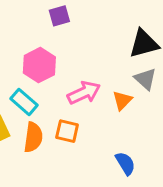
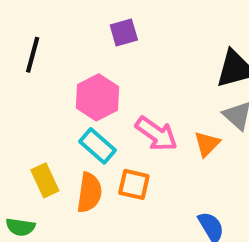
pink arrow: (84, 93) -> (156, 134), turned 60
cyan rectangle: (24, 102) -> (97, 146), moved

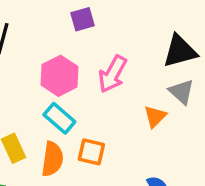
pink arrow: (156, 134) -> (113, 74), moved, turned 84

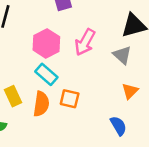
gray triangle: (182, 92) -> (122, 55), moved
orange triangle: (155, 116) -> (130, 91), moved

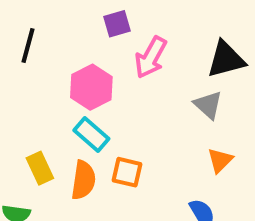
pink arrow: (85, 42) -> (151, 57), moved

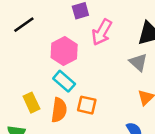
black line: (28, 46) -> (24, 25), turned 40

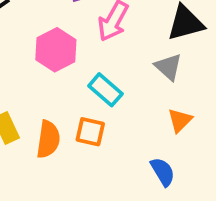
cyan rectangle: (64, 81) -> (105, 90), moved

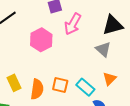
cyan rectangle: (105, 90) -> (85, 87), moved

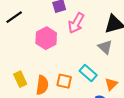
orange triangle: (110, 79) -> (111, 84), moved
cyan rectangle: (85, 87) -> (88, 73), moved

